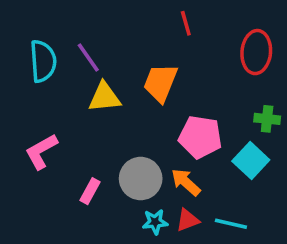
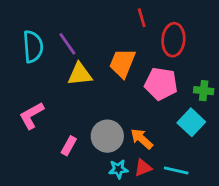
red ellipse: (256, 52) -> (173, 40), moved
pink pentagon: (200, 137) -> (161, 84), moved

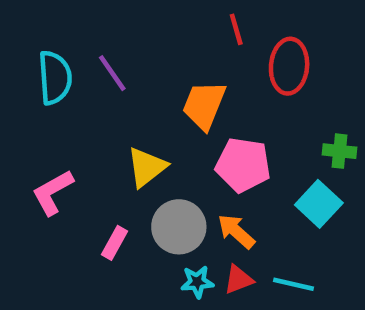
yellow triangle: (80, 74) -> (147, 167), moved, turned -32
pink pentagon: (161, 84) -> (243, 165), moved

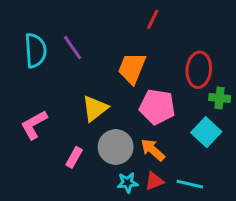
red line: (236, 29) -> (153, 19), turned 42
red ellipse: (289, 66) -> (199, 70), moved

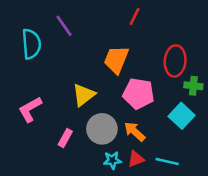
purple line: (73, 47) -> (64, 26), moved

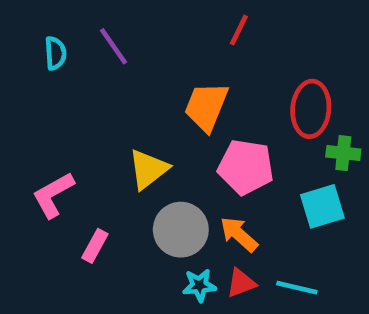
cyan semicircle: (31, 44) -> (55, 53), moved, size x0.6
cyan square: (182, 116) -> (322, 206), turned 30
pink rectangle: (65, 138) -> (95, 246), moved

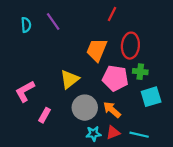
red ellipse: (311, 109) -> (130, 46), moved
green cross: (343, 153) -> (140, 72), moved

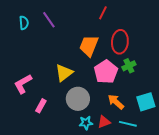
green cross: (140, 72) -> (129, 66), turned -32
pink pentagon: (115, 78) -> (106, 72), turned 30
cyan square: (151, 97) -> (146, 102), moved
orange arrow: (112, 110) -> (116, 102), moved

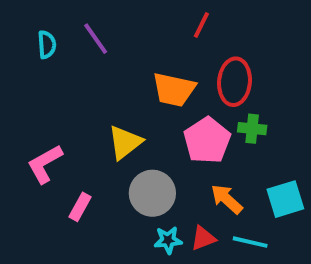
orange trapezoid: (89, 46) -> (174, 90), turned -100
green cross: (129, 66) -> (252, 129), turned 32

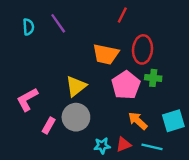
gray circle: (152, 193) -> (76, 117), moved

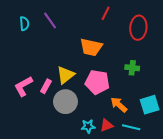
red ellipse: (142, 49) -> (138, 28), moved
pink pentagon: (126, 85) -> (97, 82), moved, turned -30
pink rectangle: (49, 125) -> (46, 86), moved

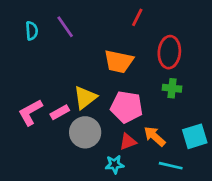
red ellipse: (138, 28) -> (169, 52), moved
pink rectangle: (46, 86) -> (60, 112), turned 32
red triangle: (107, 125) -> (128, 142), moved

